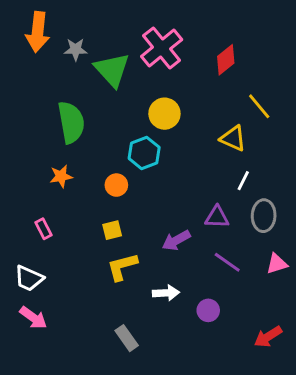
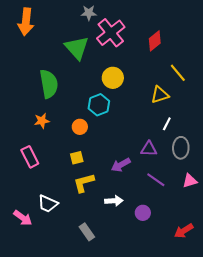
gray star: (76, 49) -> (89, 13), moved
yellow triangle: (233, 138) -> (160, 95), turned -42
pink rectangle: (43, 229) -> (30, 157), size x1.5
white trapezoid: (29, 278) -> (48, 204), moved

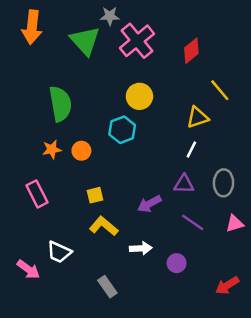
green triangle: (77, 48) -> (85, 41), moved
white line: (167, 124) -> (191, 149), moved
orange circle: (80, 127) -> (81, 151), moved
yellow L-shape: (84, 183) -> (104, 226), turned 55

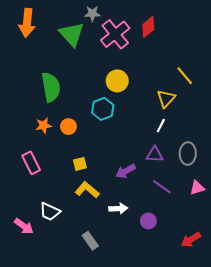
red diamond: (191, 51) -> (148, 27), moved
yellow triangle: (198, 117) -> (166, 99), turned -30

